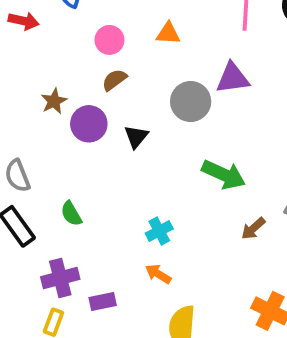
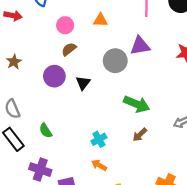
brown star: (54, 101) -> (14, 62), moved
brown arrow: (253, 228) -> (140, 135), moved
purple cross: (60, 278) -> (40, 170), turned 35

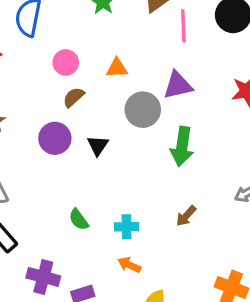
orange triangle: (100, 20) -> (117, 68), moved
green arrow: (137, 104) -> (182, 146), moved, turned 80
green semicircle: (46, 131) -> (79, 220), moved
cyan cross: (99, 139) -> (126, 227), turned 32

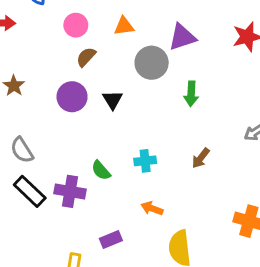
green arrow: (182, 146) -> (191, 94), size x0.7
cyan cross: (126, 227) -> (145, 161), moved
purple cross: (43, 277) -> (70, 191), moved

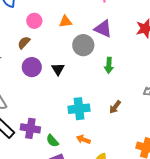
purple triangle: (182, 37) -> (103, 29), turned 42
brown semicircle: (86, 57) -> (24, 43), moved
cyan cross: (145, 161) -> (79, 109), size x1.5
green semicircle: (101, 170) -> (52, 141), moved

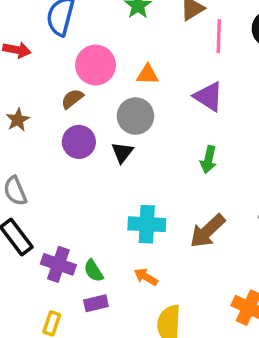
pink circle: (34, 21) -> (96, 65), size x1.5
gray circle: (83, 45) -> (135, 116), moved
brown arrow: (115, 107) -> (207, 231), size x1.6
purple cross: (30, 128) -> (58, 264), moved

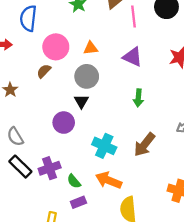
purple circle: (79, 142) -> (64, 123), moved
cyan cross: (147, 224) -> (104, 146), turned 30
purple cross: (58, 264) -> (50, 168), moved, turned -30
orange arrow: (146, 277) -> (109, 180), size x1.6

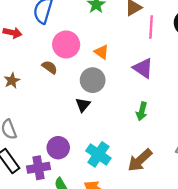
orange triangle: (91, 48) -> (102, 52), turned 32
brown semicircle: (44, 71) -> (50, 67), turned 72
purple circle: (64, 123) -> (58, 148), moved

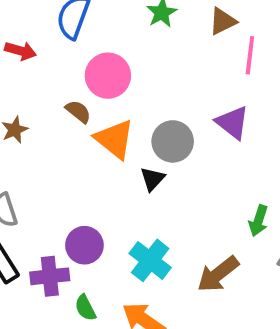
orange triangle: (102, 52) -> (114, 139), moved, size x1.6
gray circle: (93, 80) -> (173, 141), moved
black triangle: (83, 105) -> (152, 179), moved
green arrow: (142, 111) -> (258, 221), moved

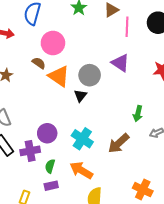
green semicircle: (85, 308) -> (50, 166), turned 48

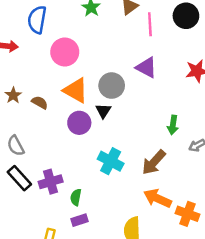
brown semicircle: (39, 63) -> (40, 102), moved
purple circle: (47, 133) -> (79, 123), moved
orange arrow: (81, 170) -> (157, 198), moved

